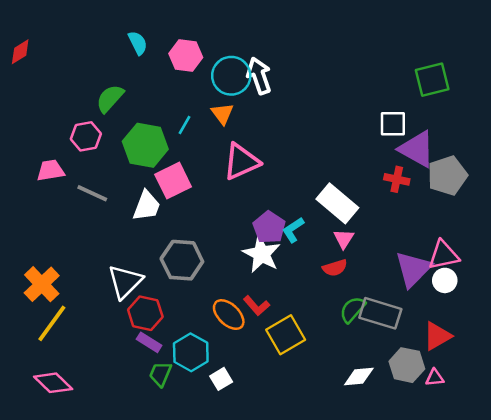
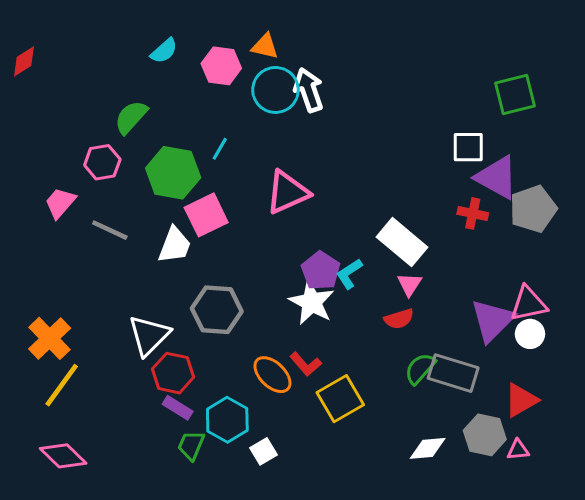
cyan semicircle: (138, 43) -> (164, 51), turned 75
orange triangle: (222, 114) -> (265, 46), moved, turned -40
pink trapezoid: (51, 170) -> (60, 203), turned -40

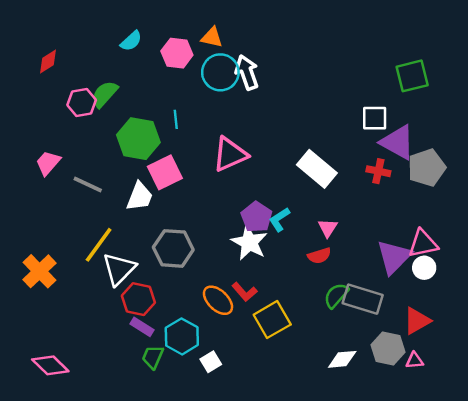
red diamond: (24, 61) -> (48, 61), moved
cyan line: (220, 149) -> (176, 119), turned -36
pink hexagon: (102, 162) -> (82, 102), moved
white rectangle: (402, 242) -> (317, 169), moved
yellow line: (62, 385) -> (99, 245), moved

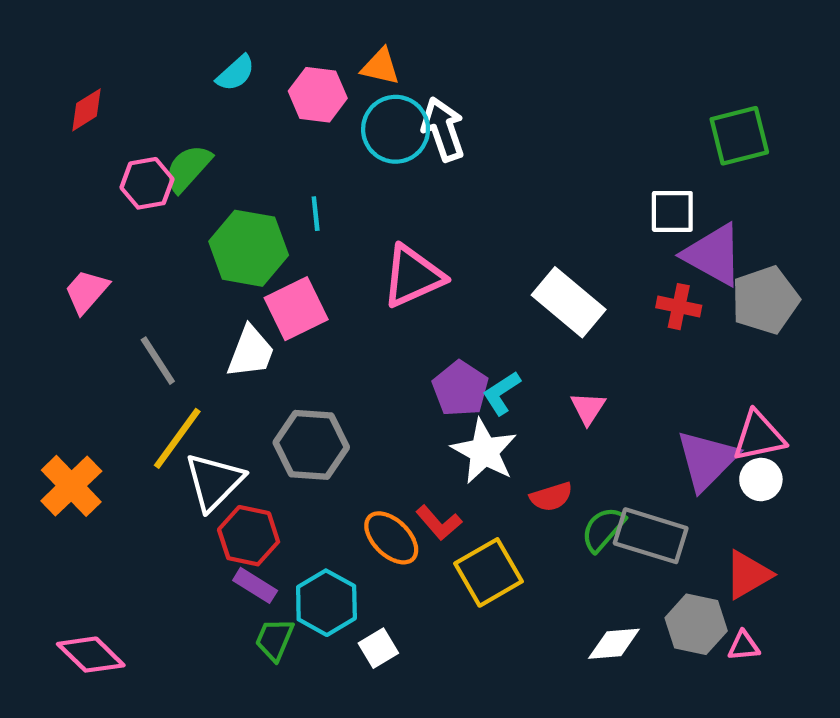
gray line: (88, 184) -> (158, 361), moved, turned 32
white star: (249, 242) -> (484, 451), moved
red semicircle: (319, 256) -> (551, 497), moved

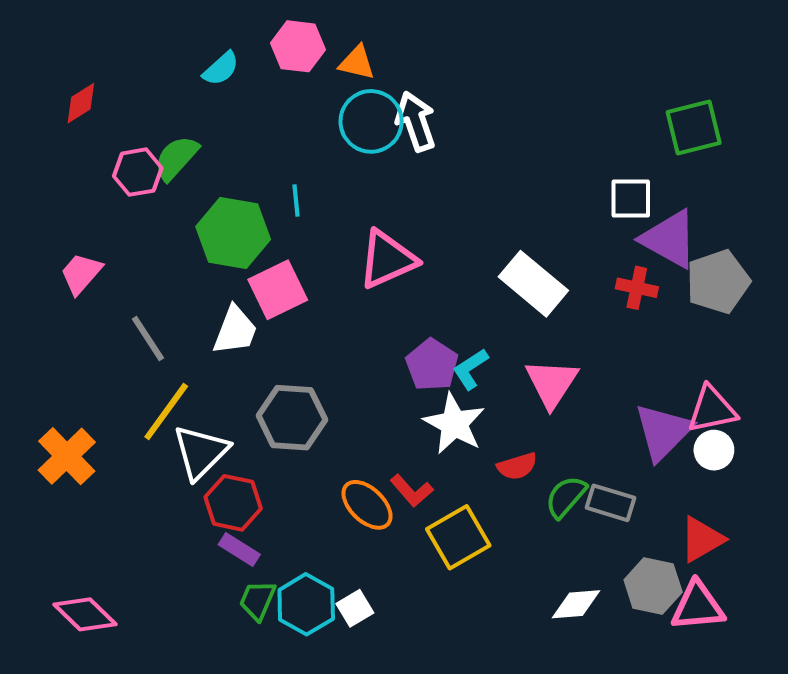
pink hexagon: (318, 95) -> (298, 46), moved
pink triangle: (588, 408) -> (552, 383), size x1.6
gray rectangle: (651, 536) -> (610, 503), size x0.7
cyan hexagon: (326, 603) -> (306, 604), moved
pink triangle: (744, 646) -> (698, 606), size x1.8

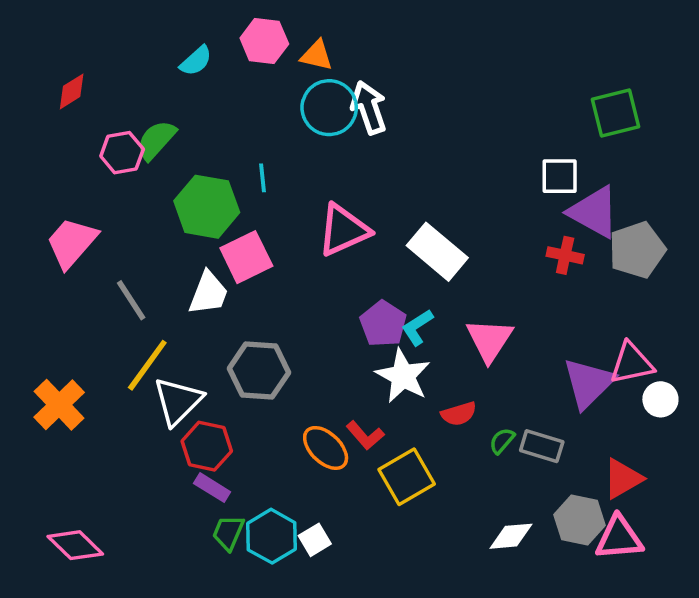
pink trapezoid: (81, 274) -> (72, 243), size x1.4
white rectangle: (533, 284) -> (437, 252), moved
white circle: (714, 450) -> (660, 399), moved
green semicircle: (566, 497) -> (502, 441), size x0.7

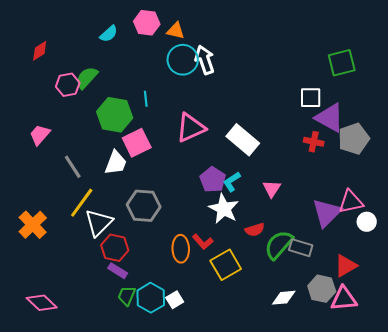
pink trapezoid: (72, 243) -> (40, 135), size x0.7
pink triangle: (489, 340) -> (272, 189), size x0.7
green semicircle: (502, 441) -> (279, 245), size x2.0
orange ellipse: (326, 448) -> (181, 249), turned 44

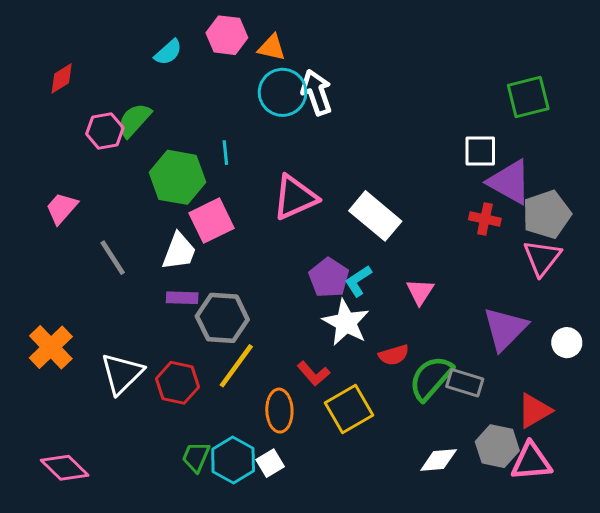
pink triangle: (351, 202) -> (542, 258), moved, turned -40
yellow line: (82, 203) -> (236, 366), moved
white triangle: (99, 223) -> (122, 373), moved
orange ellipse: (181, 249) -> (279, 411), moved
purple rectangle: (118, 271) -> (182, 298), moved, turned -30

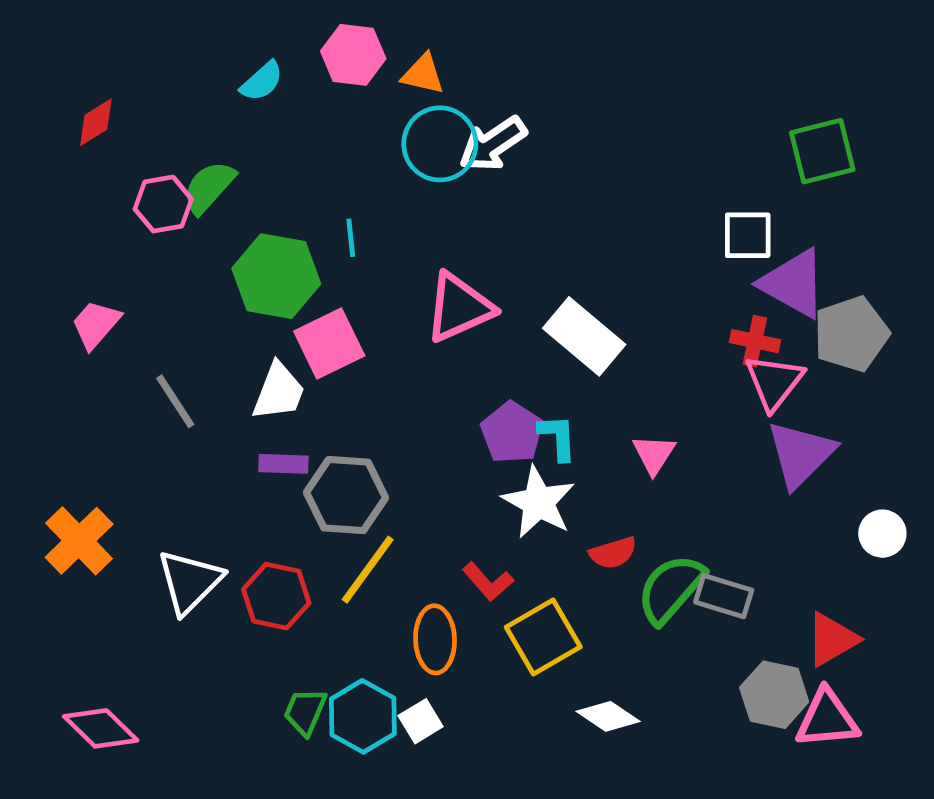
white arrow: (317, 92) -> (493, 144), turned -105
pink triangle: (542, 258) -> (774, 382), moved
cyan L-shape: (358, 281) -> (558, 437), turned 120
purple triangle: (505, 329) -> (801, 454), moved
white diamond: (439, 460) -> (608, 716), moved, turned 39

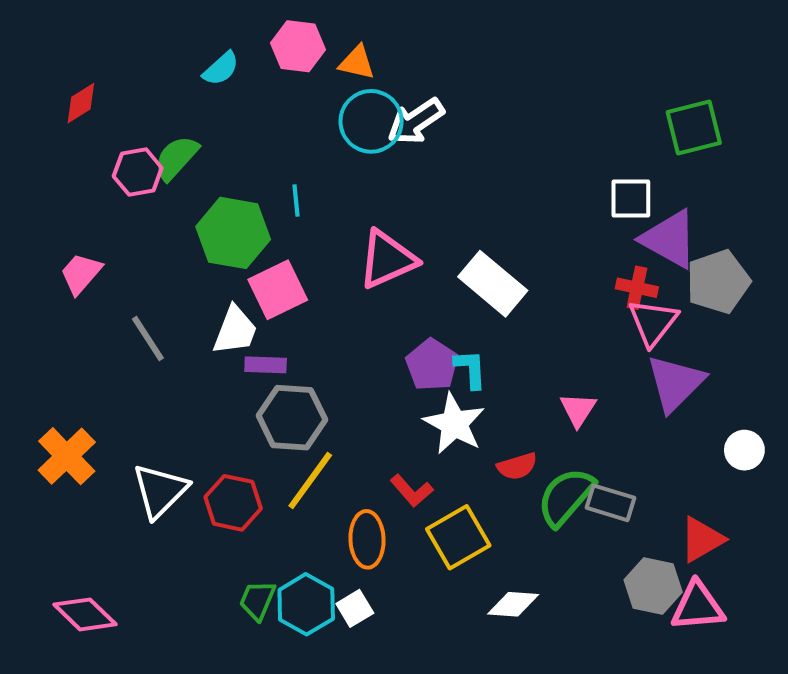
pink triangle: (654, 454) -> (578, 409), moved
purple rectangle: (283, 464) -> (266, 365), moved
white diamond: (608, 716) -> (513, 604), turned -30

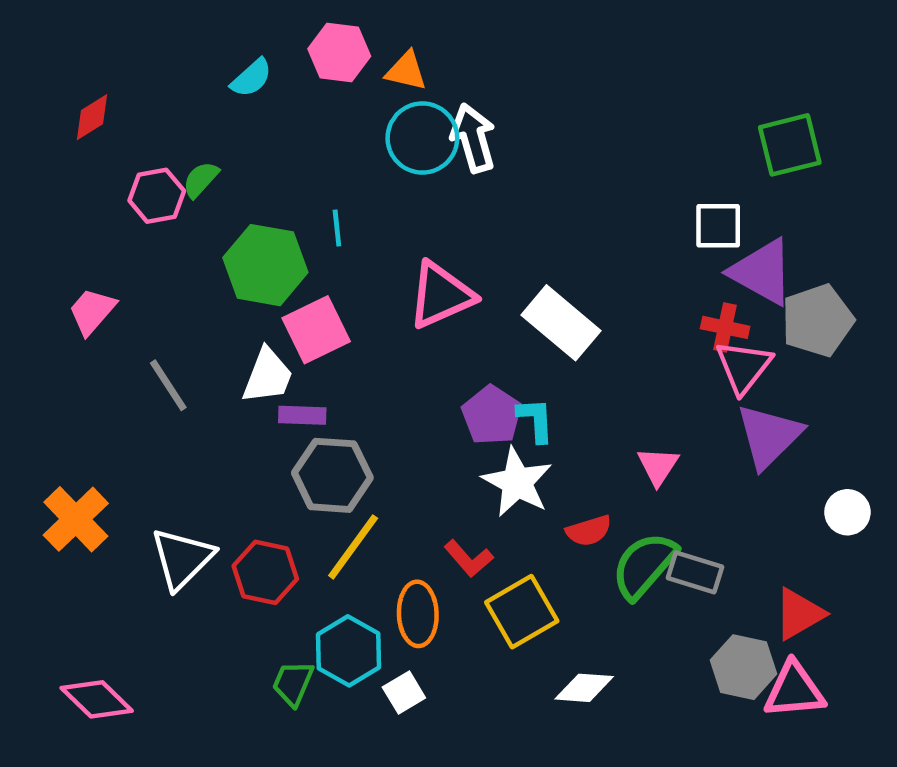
white arrow: (416, 121) -> (473, 138), turned 108
green semicircle: (176, 158) -> (201, 180), size x0.7
cyan hexagon: (306, 604) -> (348, 651), moved

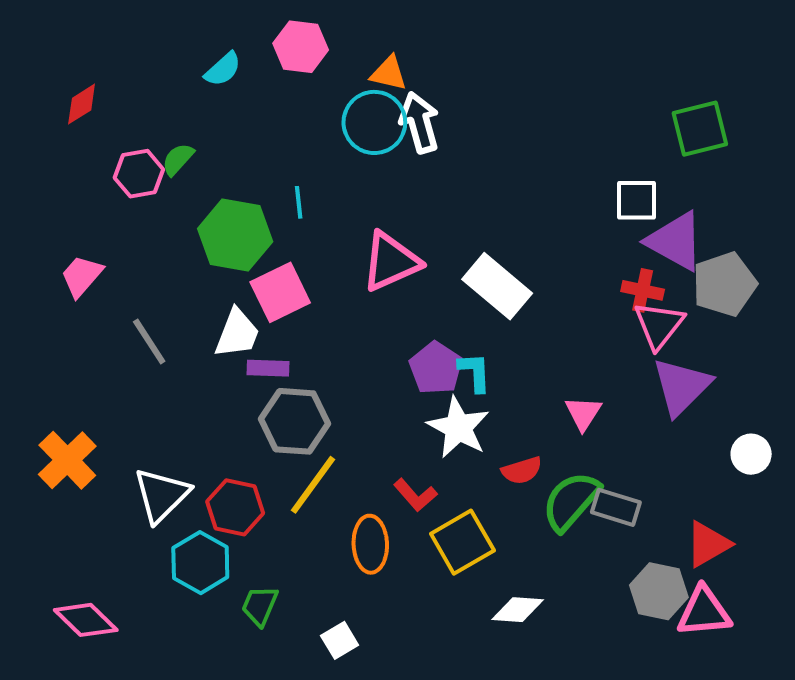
orange triangle: (406, 71) -> (389, 73), moved
cyan hexagon: (348, 651) -> (200, 563), moved
white square: (404, 692) -> (340, 640), moved

